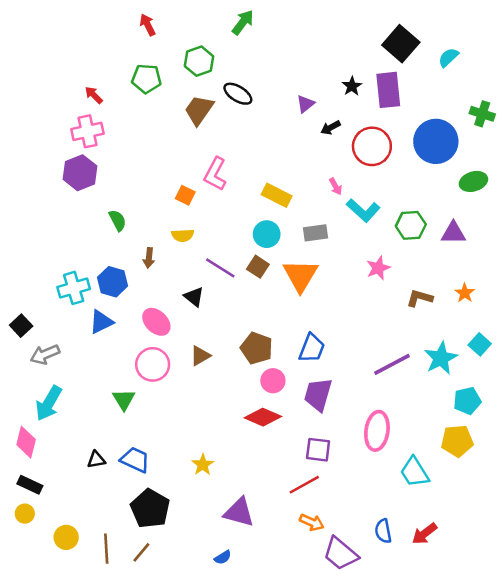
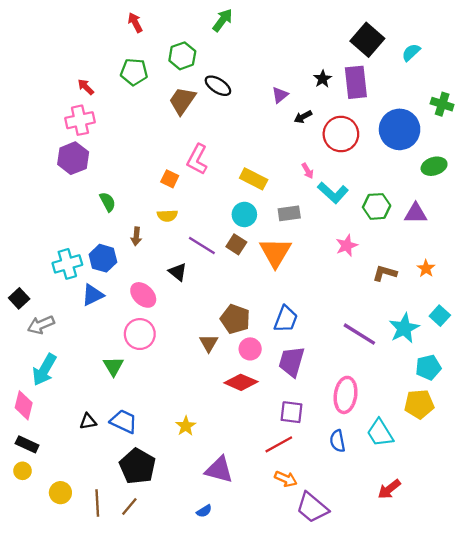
brown triangle: (200, 356) -> (209, 343), moved, turned -30
purple line: (392, 364) -> (359, 334), turned 60
blue semicircle: (383, 531) -> (337, 441), moved

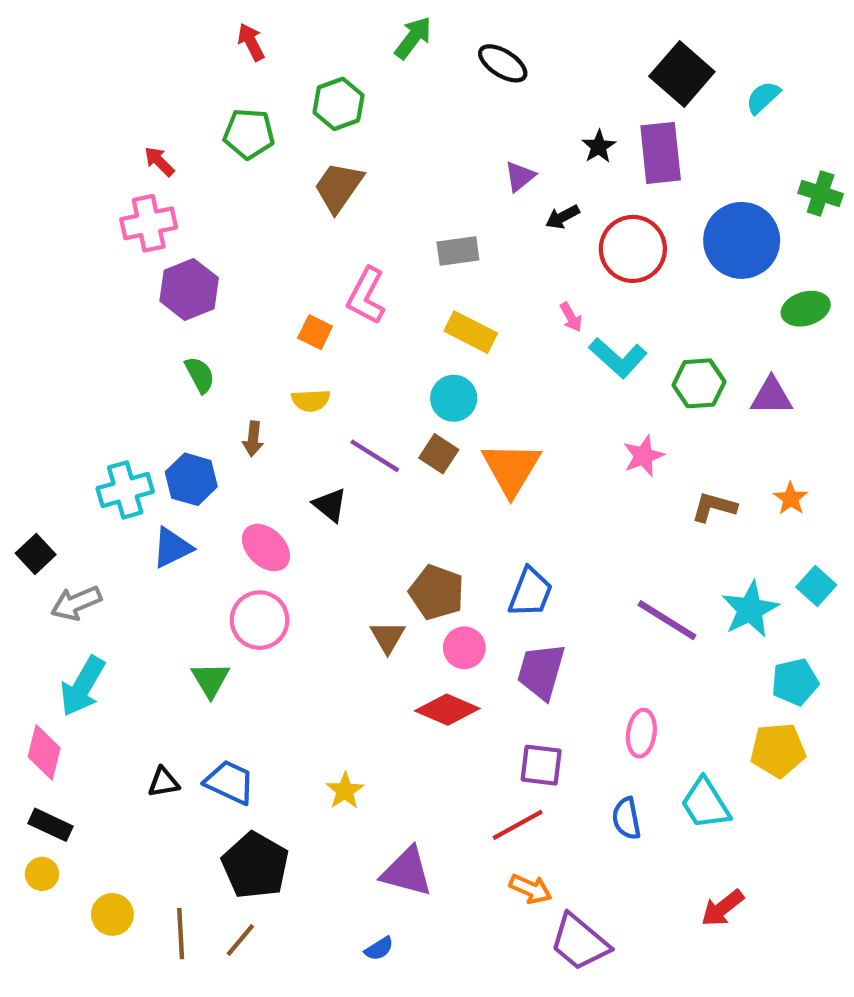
black ellipse: (218, 86) -> (503, 63), moved
purple hexagon: (73, 158) -> (189, 289), moved
gray rectangle: (289, 213) -> (458, 251), moved
pink ellipse: (346, 395) -> (641, 733), size x0.7

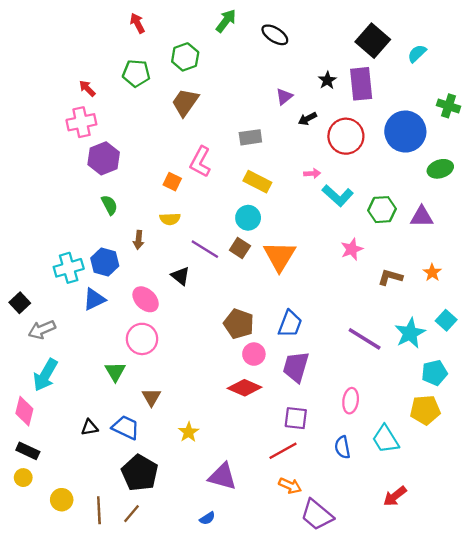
pink arrow: (571, 317) -> (312, 173), turned -63
brown triangle: (388, 637) -> (151, 397), moved

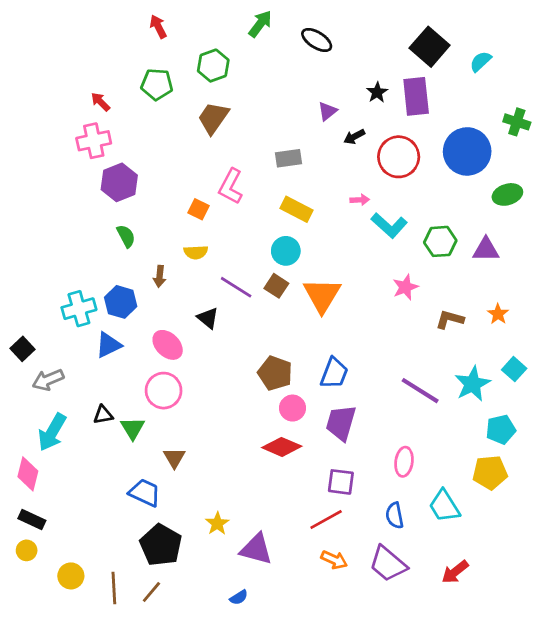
black triangle: (90, 427) -> (103, 415), moved
yellow star: (189, 432) -> (217, 524), moved
purple trapezoid: (317, 515) -> (388, 564), moved

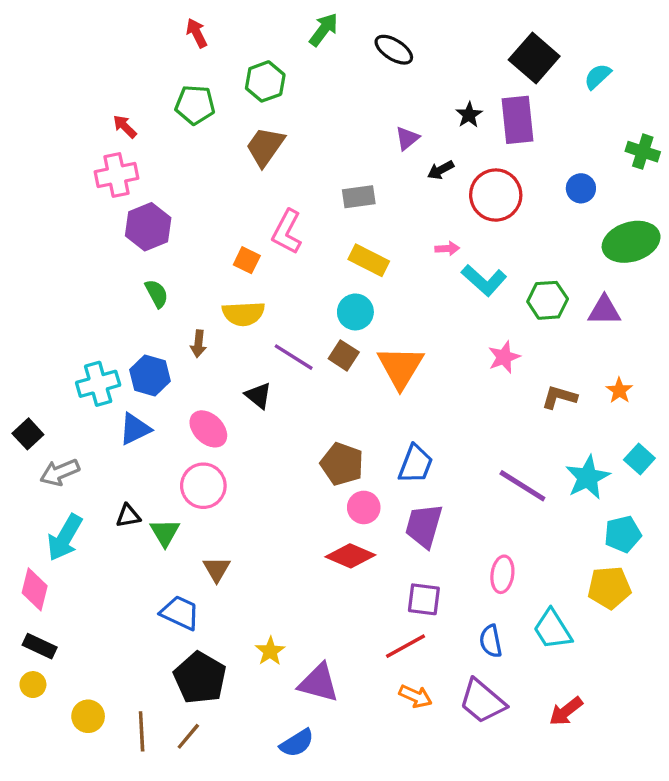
blue circle: (467, 151) -> (581, 188), size x0.5
green ellipse: (507, 194) -> (631, 242), size x1.5
yellow semicircle: (196, 252) -> (243, 314), size x1.4
blue semicircle: (239, 597) -> (297, 743), size x1.5

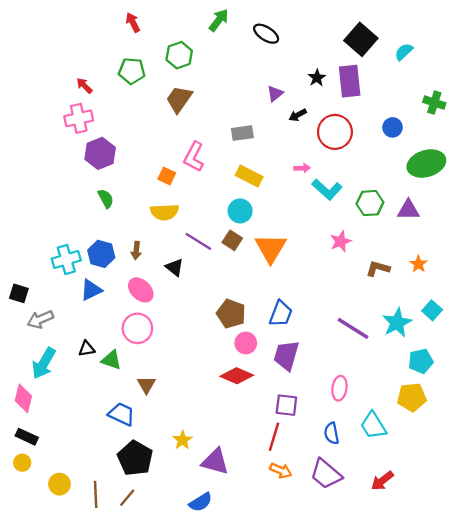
brown arrow: (198, 344) -> (136, 250), moved
black square: (28, 434) -> (19, 293), turned -30
green triangle: (165, 533) -> (111, 360), turned -40
red line: (406, 646) -> (274, 437), turned -44

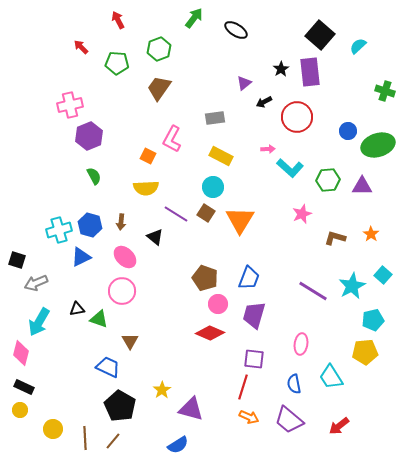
red arrow: (84, 86) -> (81, 47), moved
blue circle: (393, 127) -> (348, 131), moved

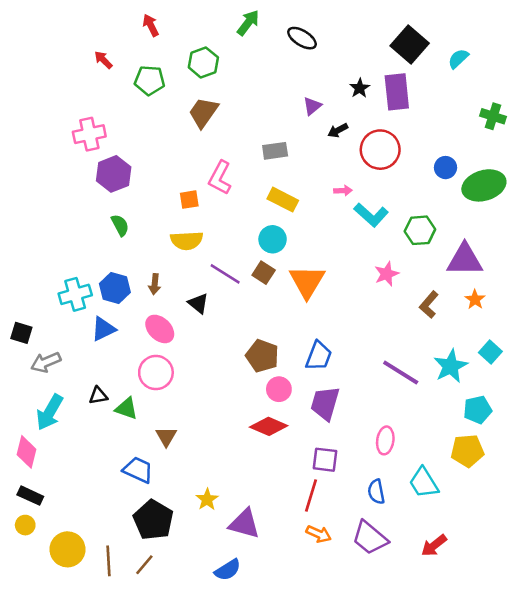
orange square: (148, 156) -> (189, 200), turned -35
purple triangle: (362, 186) -> (465, 260), moved, size x1.4
brown L-shape: (335, 238) -> (429, 305), turned -65
yellow circle: (53, 429) -> (67, 549), size x1.4

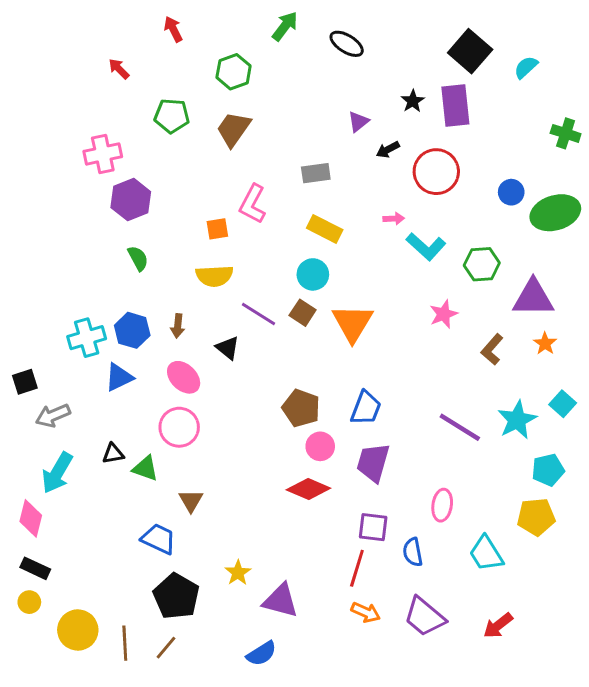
green pentagon: (150, 80) -> (172, 116), moved
black square: (21, 333) -> (25, 382), turned -35
blue semicircle: (376, 492) -> (413, 552), moved

